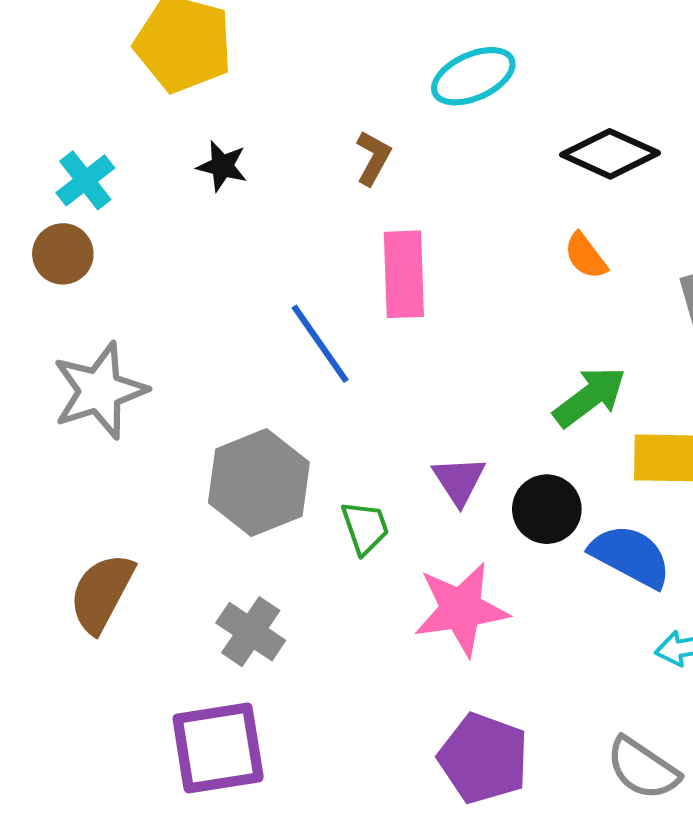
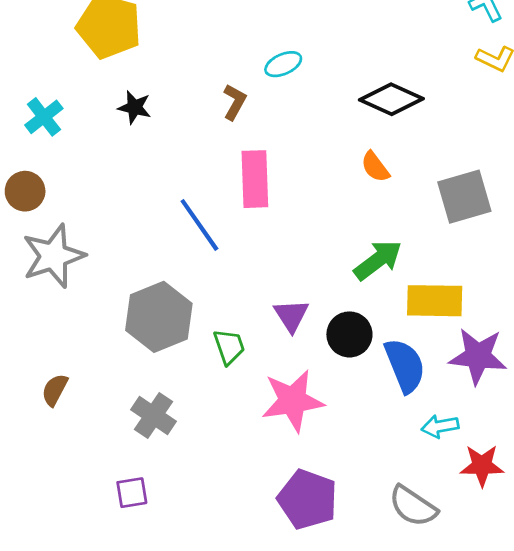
cyan ellipse: (473, 76) -> (283, 64), moved, size x0.7
brown circle: (63, 254) -> (25, 191), moved
blue semicircle: (631, 556) -> (405, 366), turned 40
brown semicircle: (102, 593) -> (55, 390), size x0.6
purple square: (218, 748) -> (132, 493), size x0.5

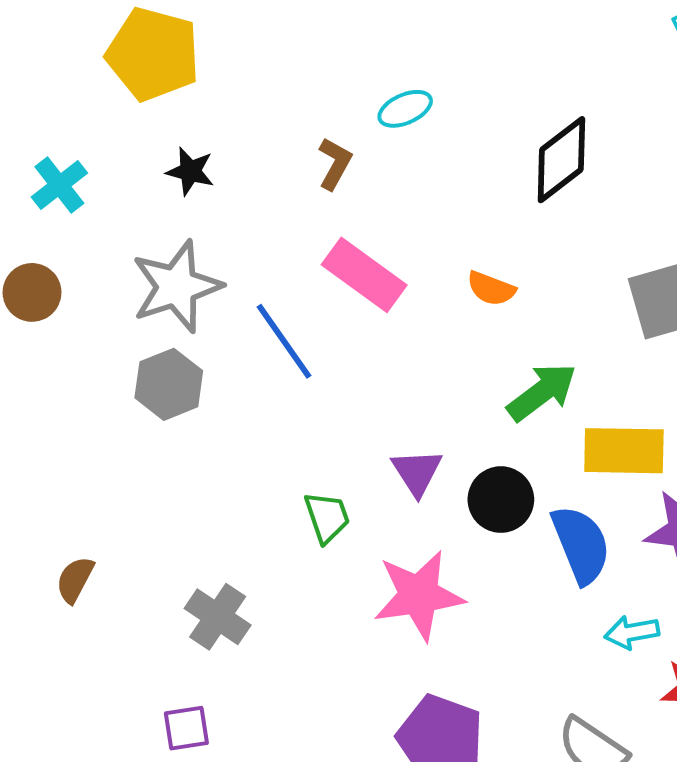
black diamond: (391, 99) -> (561, 160), turned -62
orange semicircle: (375, 167) -> (491, 289), moved, turned -32
pink rectangle: (255, 179) -> (364, 275), turned -52
gray star: (53, 256) -> (177, 287), moved
gray hexagon: (159, 317) -> (169, 384), moved, size x0.7

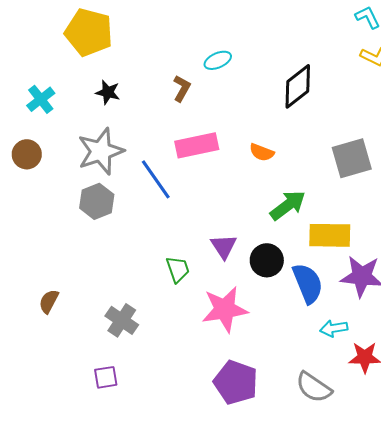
pink rectangle: (364, 275) -> (197, 145), turned -48

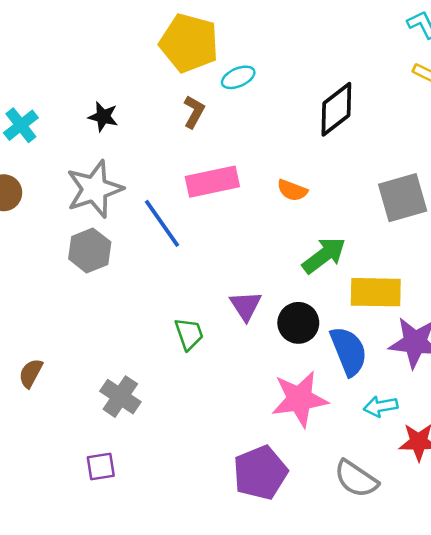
yellow pentagon: (89, 32) -> (189, 43), moved
pink star: (225, 309) -> (300, 399), moved
purple pentagon: (236, 382) -> (260, 473), turned 30

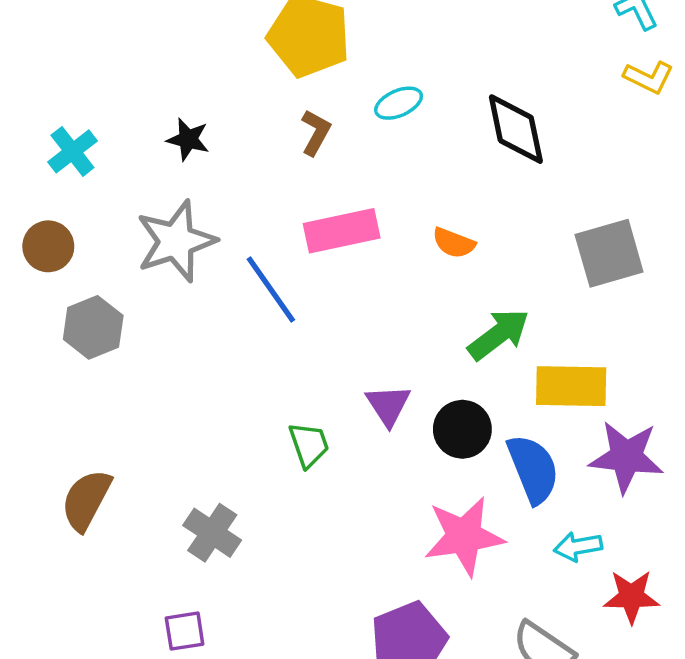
cyan ellipse: (238, 77) -> (399, 103), moved
black diamond: (336, 109) -> (516, 129), turned -64
gray hexagon: (90, 250) -> (93, 327), moved
brown semicircle: (31, 373) -> (86, 500), size x1.5

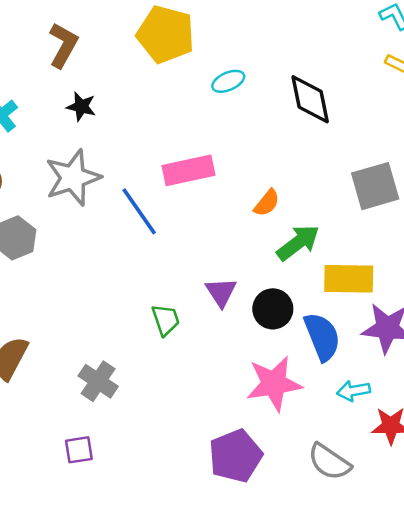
brown L-shape: (316, 132) -> (63, 45), moved, size x1.4
orange semicircle: (454, 243) -> (267, 203), moved, turned -72

